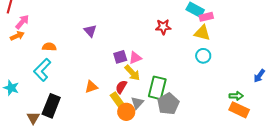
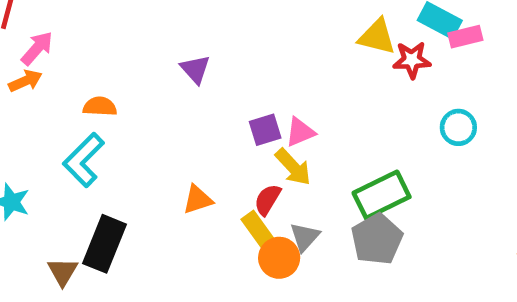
red star: (163, 27) -> (412, 60), moved
yellow triangle: (202, 33) -> (377, 37), moved
green rectangle: (157, 88) -> (382, 195), moved, turned 50

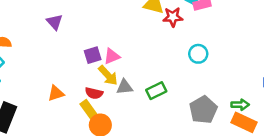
green rectangle: (382, 195) -> (156, 91), size x0.7
red semicircle: (267, 200) -> (94, 93), turned -108
gray triangle: (305, 237) -> (124, 87), moved, turned 42
gray pentagon: (377, 239) -> (203, 110), moved

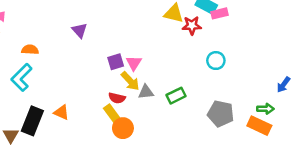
pink triangle: (112, 56) -> (134, 63), turned -35
orange triangle: (56, 93) -> (61, 112), moved, turned 42
green arrow: (240, 105) -> (265, 109), moved
gray pentagon: (203, 110) -> (221, 114), turned -30

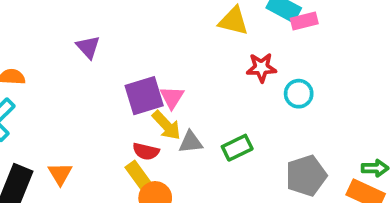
red star: (192, 26) -> (261, 68), moved
purple square: (116, 62) -> (144, 96), size x1.5
orange triangle: (61, 112) -> (60, 174), turned 35
gray pentagon: (221, 114) -> (306, 176), turned -30

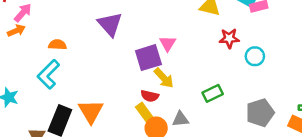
purple triangle: (88, 47) -> (110, 24), size x1.5
pink triangle: (172, 97) -> (168, 43), moved
gray triangle: (191, 142) -> (180, 119), moved
orange triangle: (60, 174) -> (91, 111), size x1.5

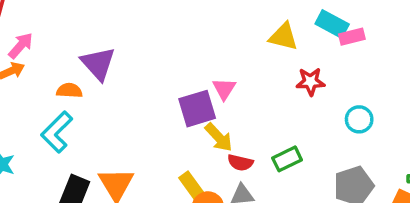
purple triangle: (110, 24) -> (98, 64), moved
cyan circle: (255, 56) -> (359, 119), moved
red semicircle: (150, 96) -> (240, 163), moved

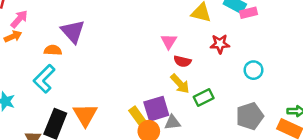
pink triangle: (224, 89) -> (169, 41), moved
purple square: (197, 109) -> (156, 109), moved
yellow arrow: (219, 137) -> (180, 84), moved
red semicircle: (240, 163) -> (182, 61), moved

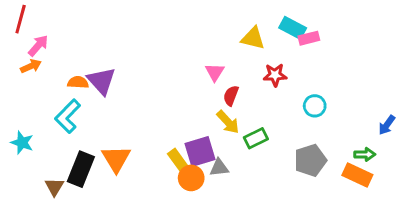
purple triangle: (73, 31) -> (101, 81), moved
red semicircle: (182, 61) -> (231, 96), turned 98

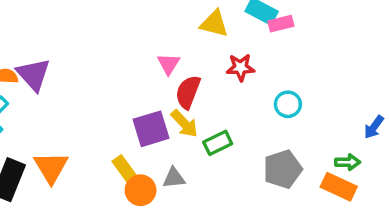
red semicircle: (231, 96) -> (188, 92), size x1.4
purple square: (200, 151) -> (151, 129), moved

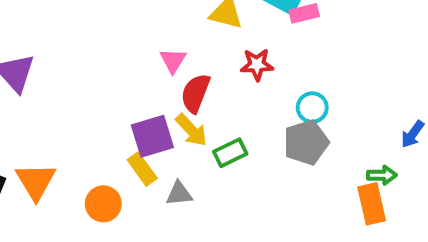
yellow rectangle: (125, 169) -> (142, 169), moved
gray pentagon: (283, 169) -> (306, 142), moved
orange rectangle: (339, 187) -> (372, 204), turned 52
orange circle: (141, 190) -> (103, 204), moved

